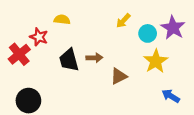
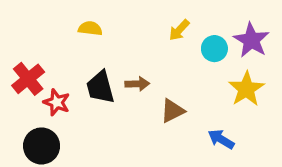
red star: (39, 37) -> (57, 102), moved
yellow star: (156, 61) -> (246, 89), moved
blue arrow: (171, 96) -> (221, 139), moved

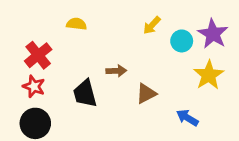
red cross: (28, 79) -> (38, 55), moved
black trapezoid: (100, 87) -> (85, 94), moved
red star: (57, 102) -> (34, 86), moved

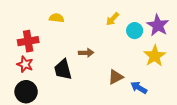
red cross: (38, 55) -> (28, 41), turned 30
brown triangle: (146, 94) -> (116, 77), moved

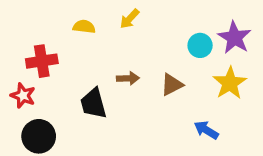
yellow arrow: (112, 19) -> (130, 19), moved
red star: (25, 64) -> (23, 96), moved
brown triangle: (116, 77) -> (172, 85), moved

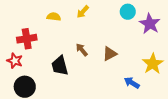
cyan circle: (200, 45) -> (128, 12), moved
brown arrow: (128, 78) -> (82, 50), turned -128
yellow star: (230, 83) -> (153, 64), moved

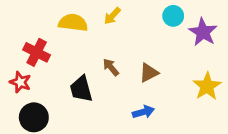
yellow semicircle: (54, 17) -> (73, 23), size x1.5
red cross: (27, 39) -> (37, 52), turned 36
blue arrow: (132, 83) -> (143, 112), moved, turned 133

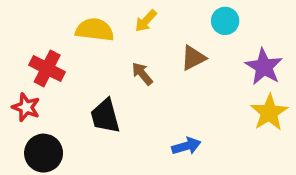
purple star: (203, 32) -> (264, 67), moved
brown arrow: (111, 67) -> (142, 74), moved
brown triangle: (149, 73) -> (193, 58), moved

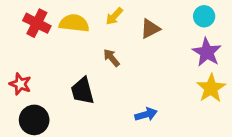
cyan circle: (225, 21) -> (204, 16), moved
brown triangle: (193, 58) -> (150, 29), moved
red cross: (47, 68) -> (37, 23), moved

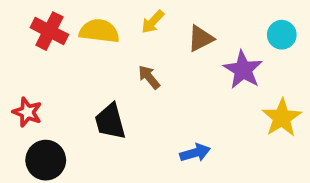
cyan circle: (204, 16) -> (282, 35), moved
purple star: (207, 52) -> (243, 70), moved

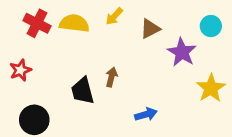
brown arrow: (149, 77) -> (112, 77), moved, turned 54
red star: (27, 112) -> (20, 70), moved, turned 30

